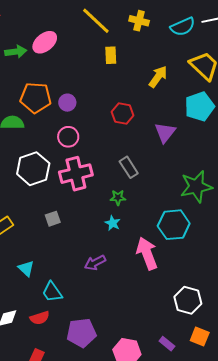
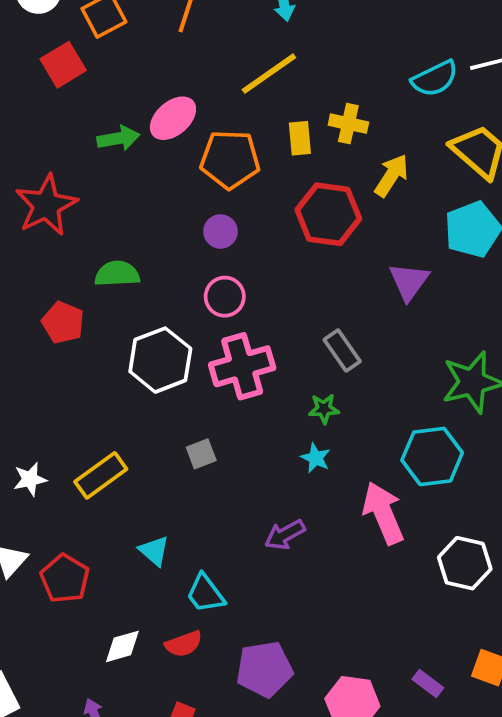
yellow line: (96, 21) -> (269, 74), turned -76
yellow cross: (139, 21) -> (348, 124), moved
orange pentagon: (36, 98) -> (230, 159), moved
red hexagon: (123, 114) -> (328, 214), moved, size x1.5
white hexagon: (188, 300) -> (465, 563), moved

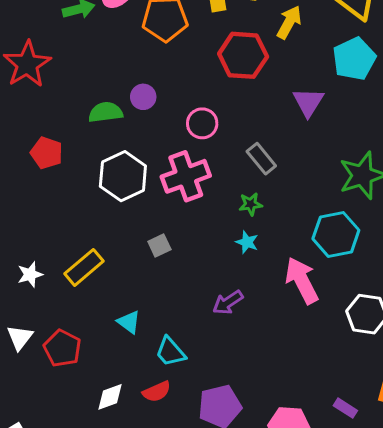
purple circle: (221, 231) -> (143, 97), moved
green semicircle: (117, 274) -> (106, 112), moved
pink circle: (225, 297) -> (202, 123), moved

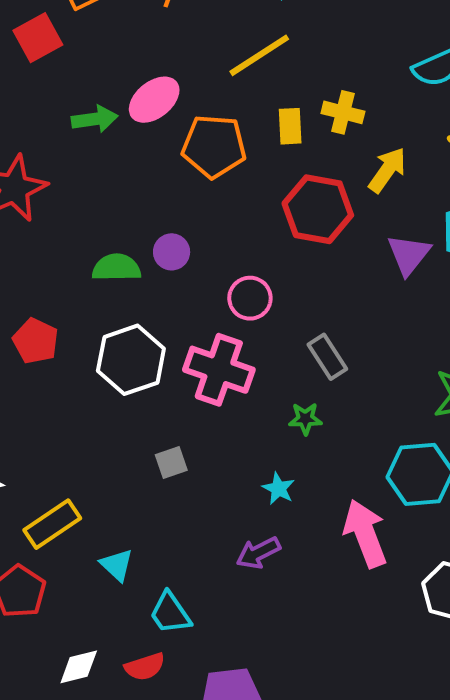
purple triangle: (308, 102) -> (409, 255), moved
red pentagon: (47, 153) -> (36, 341), moved
pink cross: (186, 176) -> (219, 370), turned 33
cyan star: (247, 242) -> (278, 489), moved
yellow rectangle: (84, 267) -> (52, 524), moved

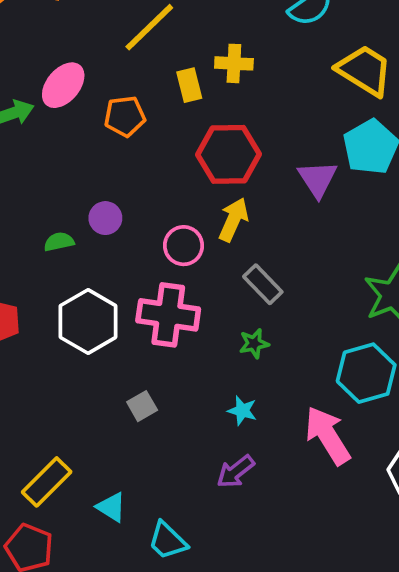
orange pentagon: (214, 146) -> (125, 116), size x0.7
yellow arrow: (387, 170) -> (233, 220), moved
green semicircle: (116, 268) -> (59, 242), size x0.7

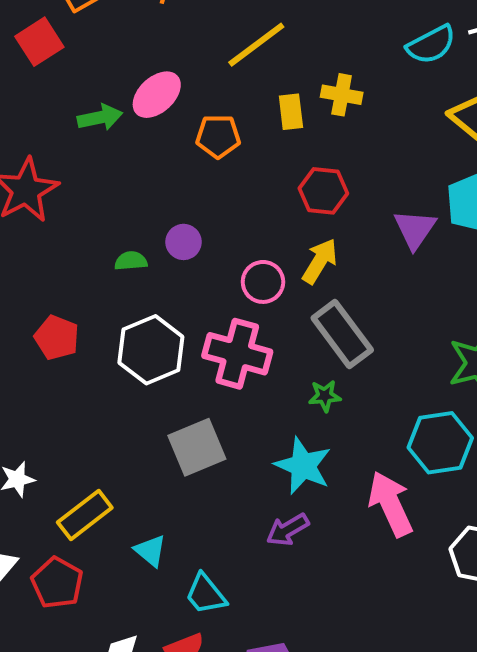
red hexagon: (228, 154) -> (323, 191), size x0.7
gray rectangle: (263, 284) -> (342, 334), size x1.5
gray square: (142, 406) -> (197, 447), size x1.8
cyan star: (242, 411) -> (303, 466), size x1.8

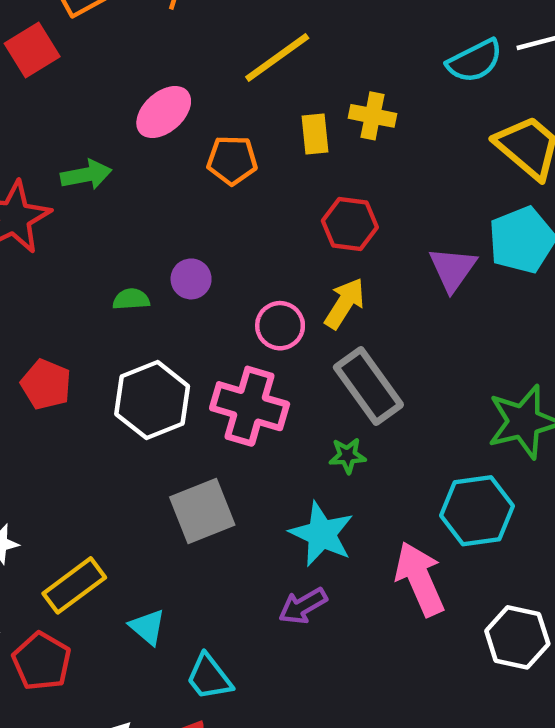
green arrow: (100, 117) -> (86, 175), moved

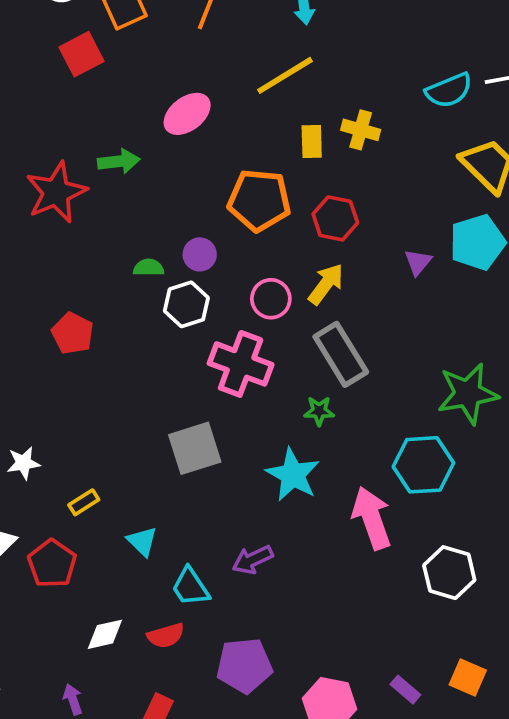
orange pentagon: (232, 160) -> (259, 200), moved, size x1.5
purple triangle: (453, 269) -> (418, 262), size x0.7
white hexagon: (152, 400) -> (186, 304), moved, size x0.7
yellow rectangle: (74, 585) -> (84, 502), size x0.6
purple arrow: (303, 606) -> (253, 560), moved

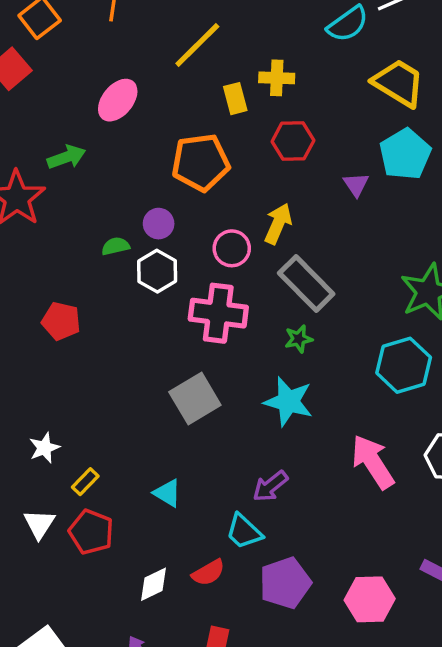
red hexagon: (335, 218) -> (293, 141), moved
yellow rectangle: (84, 502) -> (85, 482), moved
pink arrow: (372, 518) -> (373, 462), moved
cyan trapezoid: (190, 587) -> (244, 532), moved

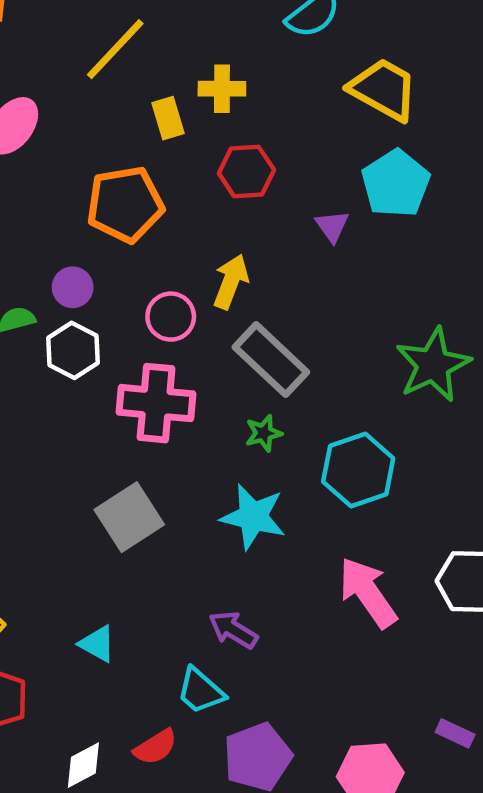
cyan hexagon: (404, 365) -> (358, 470), moved
purple arrow: (270, 486) -> (233, 630), turned 72

